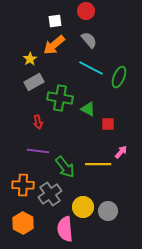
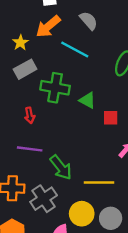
cyan line: (91, 68) -> (75, 50), moved
yellow line: (98, 164) -> (99, 182), moved

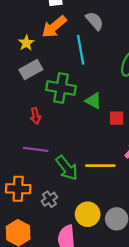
cyan line: (75, 50) -> (81, 50), turned 52
yellow line: (99, 182) -> (100, 166), moved
gray cross: (44, 199) -> (49, 199), size x0.6

